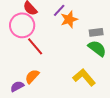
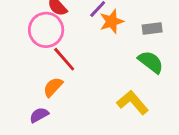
gray rectangle: (96, 32) -> (152, 28), moved
orange semicircle: (32, 76) -> (53, 87), moved

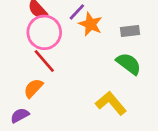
orange star: (112, 22) -> (91, 24), turned -30
pink circle: (46, 30) -> (44, 32), moved

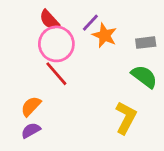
orange semicircle: (33, 88) -> (31, 106), moved
yellow L-shape: (111, 103) -> (126, 118), turned 68

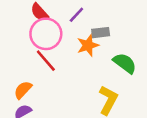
orange star: (105, 35) -> (88, 45), moved, turned 30
gray rectangle: (146, 43) -> (101, 33), moved

